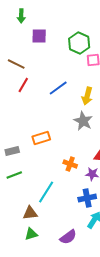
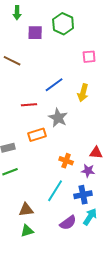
green hexagon: (79, 43) -> (63, 24), moved
red line: (23, 85) -> (29, 105), moved, turned 56
gray star: (83, 121) -> (58, 118), moved
cyan line: (46, 192) -> (55, 191), moved
purple semicircle: (68, 237) -> (68, 223), moved

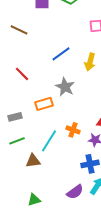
red line: (29, 105) -> (22, 74), moved, turned 49
cyan line: (55, 191) -> (49, 141), moved
brown triangle: (26, 210) -> (33, 161), moved

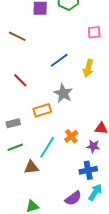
orange cross: (73, 130) -> (71, 136), turned 32

